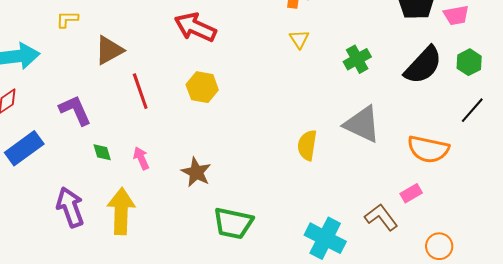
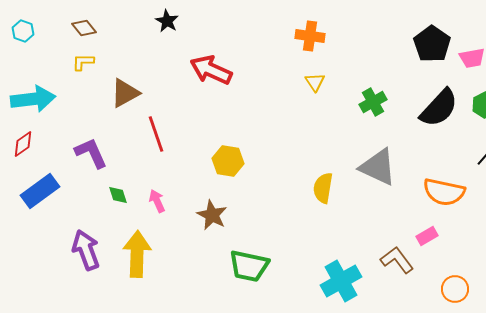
yellow hexagon: (202, 87) -> (228, 161), moved
cyan cross: (325, 238) -> (341, 281), turned 33

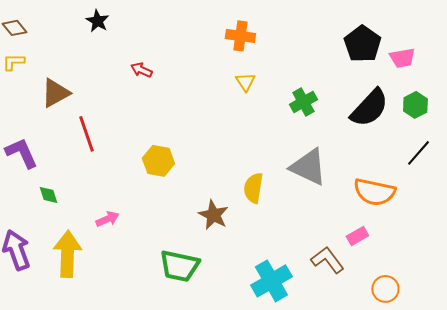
red arrow: (211, 70) -> (141, 70), size x0.5
pink arrow: (157, 201) -> (107, 219), moved, turned 90
brown star: (212, 215) -> (213, 215), moved

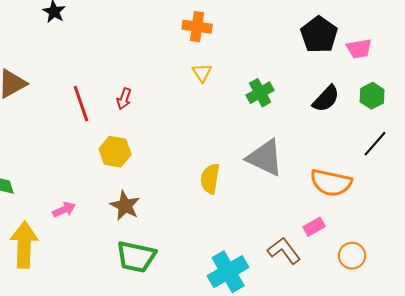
red arrow: (141, 70) -> (124, 99), moved, turned -95
black semicircle: (369, 108) -> (326, 99), size x0.7
red line: (86, 134) -> (81, 104), moved
brown star: (213, 215) -> (125, 206), moved
orange circle: (385, 289) -> (352, 256), moved

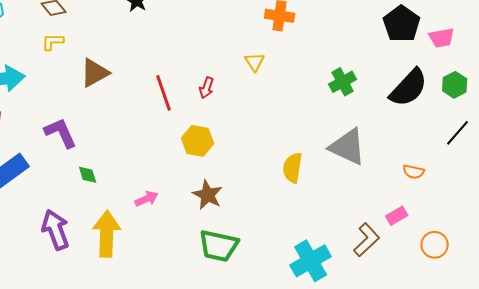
yellow triangle: (202, 73) -> (255, 62), moved
black semicircle: (326, 99) -> (409, 88), size x1.4
orange semicircle: (331, 183) -> (414, 172), size x0.5
brown L-shape: (284, 251) -> (367, 240), turned 84

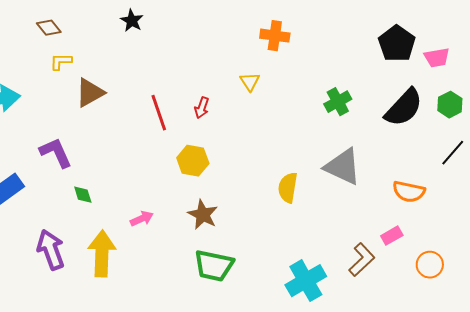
yellow L-shape: (53, 42) -> (61, 62), moved
orange semicircle: (414, 172) -> (409, 192), size x1.5

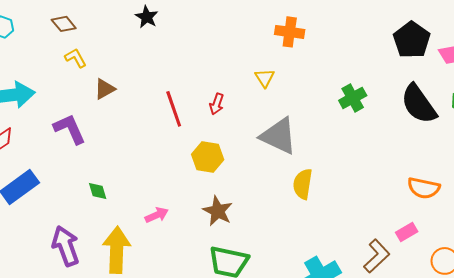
yellow L-shape: (61, 62) -> (76, 58), turned 60
brown triangle: (90, 93) -> (105, 89), size x0.7
black semicircle: (404, 108) -> (419, 104), turned 102
purple L-shape: (56, 153) -> (70, 129), moved
gray triangle: (343, 167) -> (279, 136), moved

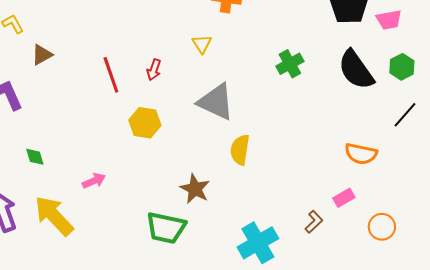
brown star: (218, 211) -> (195, 189), moved
yellow arrow: (117, 250) -> (54, 216), turned -45
brown L-shape: (377, 256) -> (314, 222), size x0.7

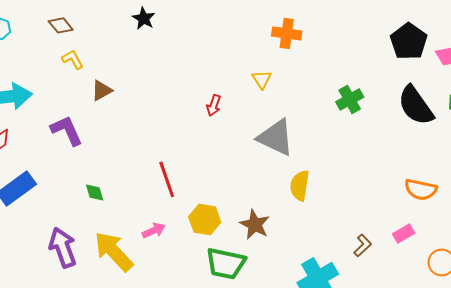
red line: (111, 75) -> (167, 179), moved
yellow hexagon: (145, 123) -> (205, 219), moved
pink arrow: (94, 181) -> (154, 230), moved
brown L-shape: (314, 222) -> (363, 245), moved

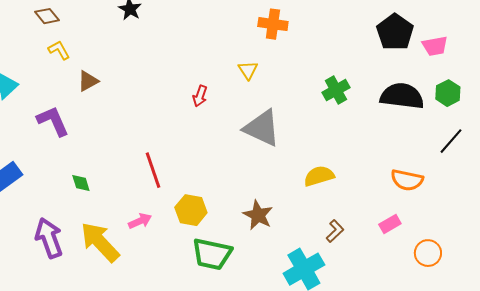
black semicircle: (416, 105) -> (402, 96), turned 132
yellow semicircle: (300, 185) -> (319, 176), moved, turned 64
brown star: (255, 224) -> (258, 215), moved
brown L-shape: (363, 245) -> (335, 231), moved

